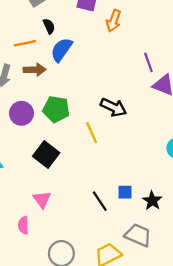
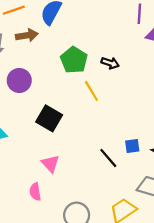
purple line: (148, 62) -> (139, 14), turned 30
black arrow: (113, 107) -> (110, 63), size x0.7
green pentagon: (56, 109) -> (74, 60), moved, turned 30

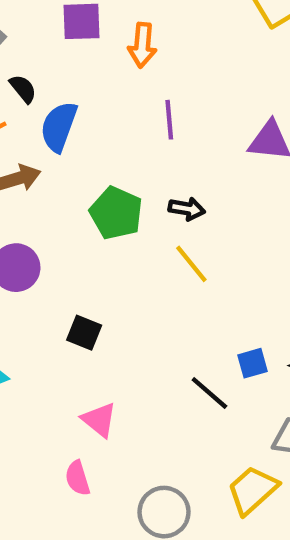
purple line: (139, 14) -> (169, 120), moved
yellow line: (91, 91) -> (191, 264), moved
black square: (49, 118) -> (84, 333), size x0.7

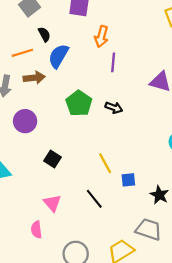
orange arrow: (142, 45) -> (101, 36), moved
yellow line: (191, 264) -> (105, 163), moved
blue square: (253, 363) -> (128, 180), moved
black line: (209, 393) -> (94, 199), moved

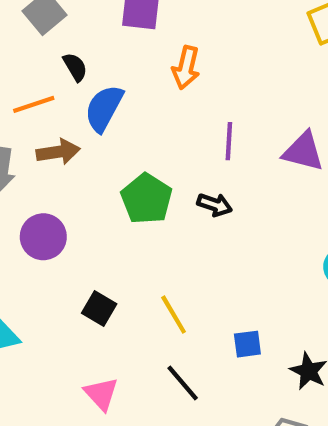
purple line: (113, 62) -> (229, 141), moved
yellow line: (105, 163) -> (174, 315), moved

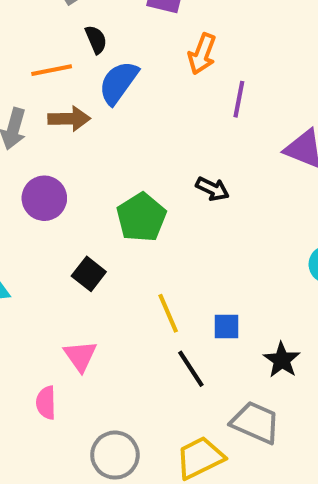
purple line: (229, 141) -> (239, 99), moved
green pentagon: (147, 199) -> (141, 217), moved
yellow line: (174, 315) -> (168, 313), moved
black line: (183, 383) -> (191, 369), moved

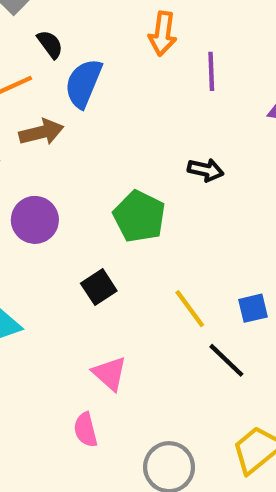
black square: (89, 274) -> (99, 287), turned 32

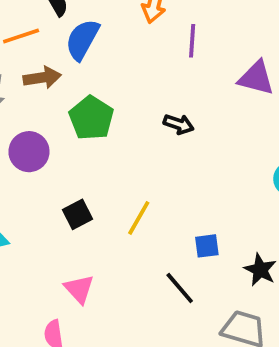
green pentagon: (139, 216) -> (91, 118), moved
yellow line: (190, 309) -> (139, 218), moved, turned 60

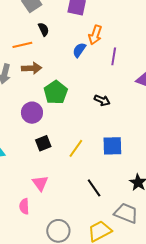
blue semicircle: (82, 40) -> (79, 50), moved, size x0.7
purple circle: (29, 152) -> (32, 113), moved
blue square: (207, 246) -> (112, 146), moved, size x1.5

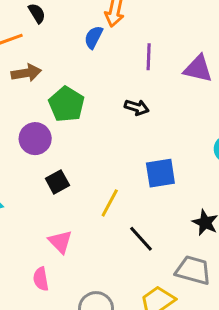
purple line: (114, 56) -> (149, 57), moved
yellow line: (76, 148) -> (110, 203), moved

